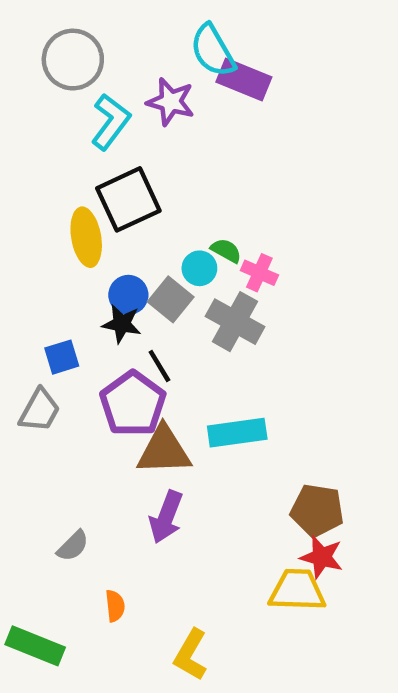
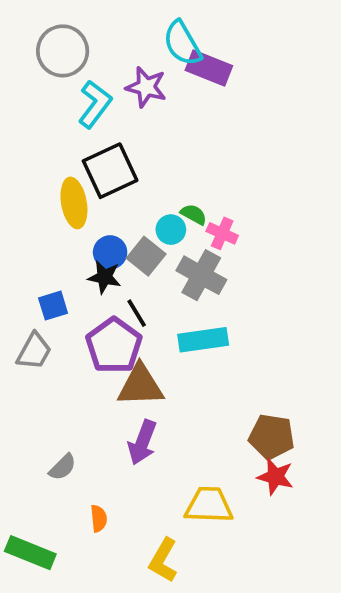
cyan rectangle: (237, 433) -> (203, 340), moved
yellow trapezoid: (297, 590) -> (209, 505), moved

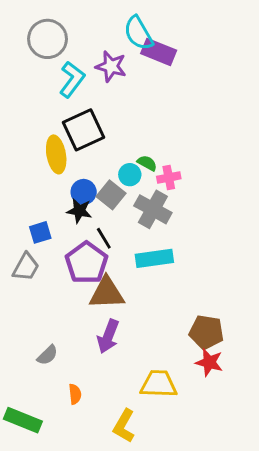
pink cross: (222, 233) -> (169, 178), turned -35

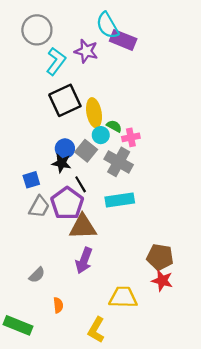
yellow ellipse: (56, 154) -> (94, 113), moved
gray trapezoid: (26, 267) -> (39, 207), moved

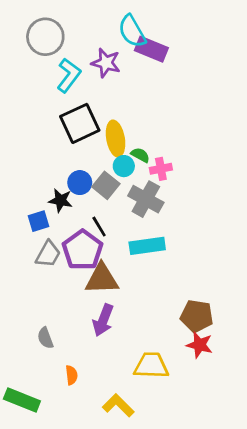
black star: (62, 163) -> (60, 200), moved
gray semicircle: (37, 275) -> (45, 338), turned 114
yellow L-shape: (96, 330) -> (118, 405), turned 105

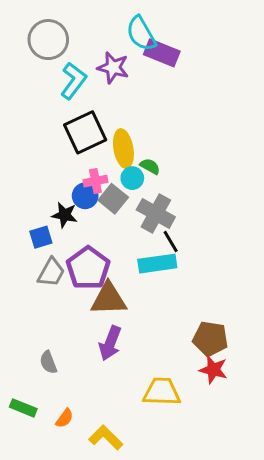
pink cross: (161, 169) -> (95, 181), moved
black line: (99, 227) -> (171, 241), moved
orange semicircle: (72, 375) -> (65, 418), moved, turned 42
green rectangle: (22, 400) -> (23, 408), moved, size x0.7
yellow L-shape: (118, 405) -> (106, 437), moved

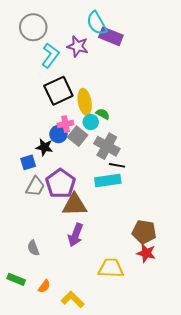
black line: (171, 241) -> (117, 165), turned -49

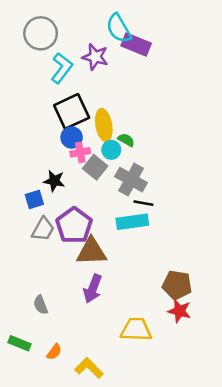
blue circle: (58, 134) -> (72, 137), moved

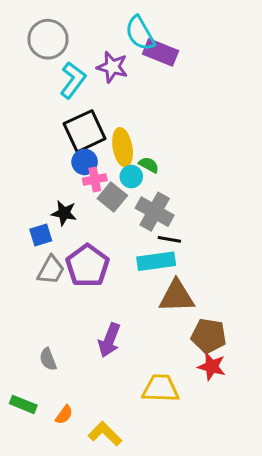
brown triangle: (91, 251) -> (177, 296), moved

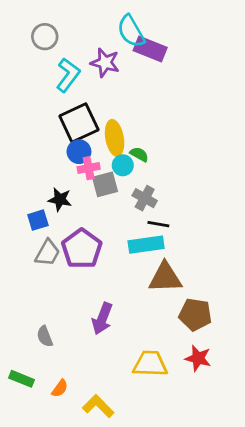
gray circle: (48, 39) -> (45, 37), size x0.7
gray square: (112, 197) -> (105, 184), turned 36
gray cross: (155, 212) -> (145, 198), size x0.7
red star: (212, 366) -> (198, 358), moved

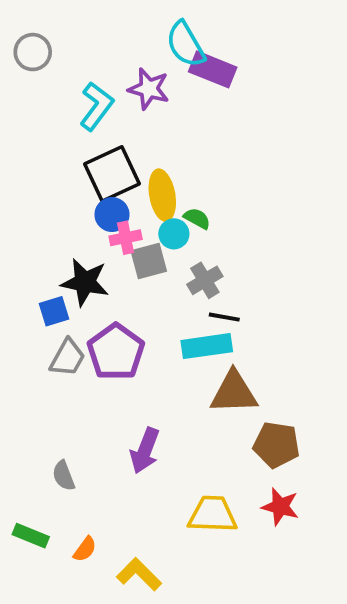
gray circle: (45, 37) -> (33, 52), moved
gray cross: (145, 198) -> (205, 280), turned 30
black star: (60, 200) -> (85, 282), size x1.4

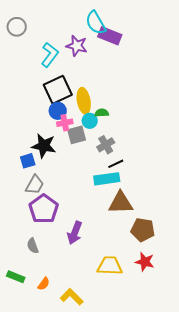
green semicircle: (197, 218) -> (102, 113), turned -32
black line: (224, 317) -> (116, 164), turned -35
purple pentagon: (116, 352) -> (44, 209), moved

